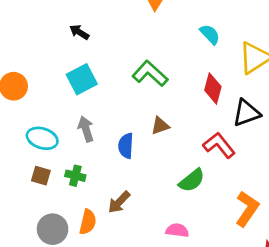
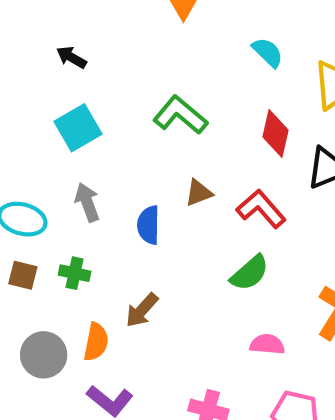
red L-shape: (219, 145) -> (261, 209), moved
pink semicircle: (177, 230) -> (267, 344), moved

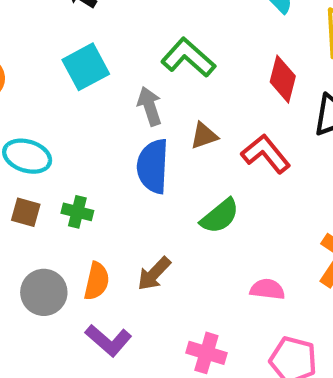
gray arrow: (87, 202) -> (150, 106), moved
blue semicircle: (149, 225) -> (153, 166), size x1.4
green semicircle: (250, 273) -> (220, 216), moved
brown arrow: (142, 310) -> (154, 274), moved

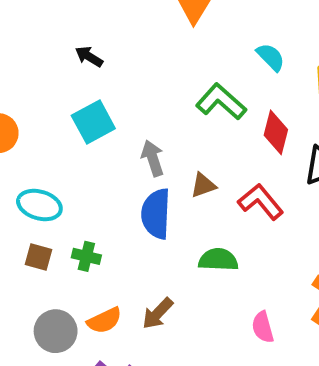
green L-shape: (188, 58) -> (221, 102), moved
green semicircle: (220, 216) -> (218, 260), turned -138
orange semicircle: (97, 281) -> (104, 320), turned 52
pink semicircle: (267, 289) -> (263, 327), turned -112

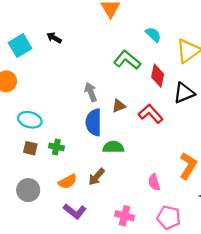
cyan square: (93, 122) -> (20, 46), moved
green semicircle: (218, 260) -> (113, 147), moved
gray circle: (56, 331) -> (28, 190), moved

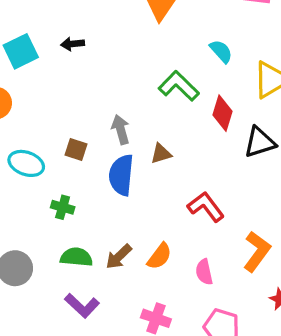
black arrow: (54, 38) -> (72, 44), turned -40
red L-shape: (151, 114) -> (206, 207), moved
green semicircle: (113, 147) -> (76, 257), moved
brown square: (30, 148) -> (76, 150), moved
orange semicircle: (68, 182) -> (159, 256), moved, turned -30

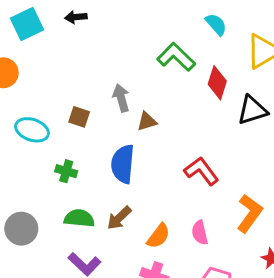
brown triangle: (161, 154) -> (147, 121), moved
blue semicircle: (121, 175) -> (123, 164), moved
orange semicircle: (159, 256) -> (158, 236), moved

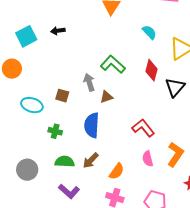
green L-shape: (176, 57) -> (113, 64), moved
black triangle: (252, 110) -> (175, 87), turned -30
pink semicircle: (200, 233) -> (148, 159), moved

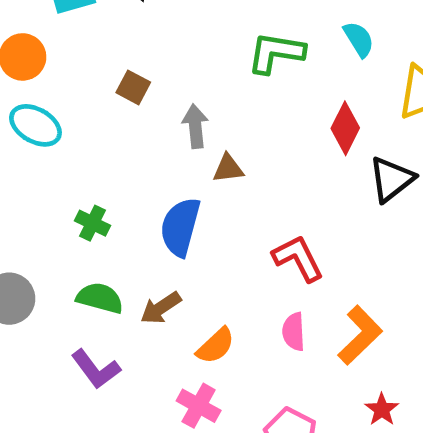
green L-shape: (113, 64) -> (276, 53), moved, turned -45
brown square: (62, 96) -> (133, 87), moved
cyan ellipse: (32, 105) -> (35, 125), moved

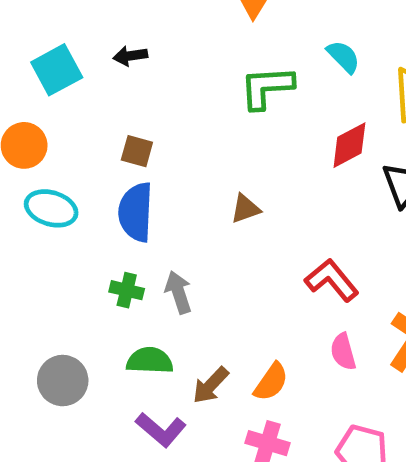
gray arrow: (195, 126) -> (178, 292), moved
red diamond: (345, 128) -> (349, 145), turned 48
blue semicircle: (180, 227) -> (136, 212), moved
brown arrow: (161, 308) -> (211, 385), moved

